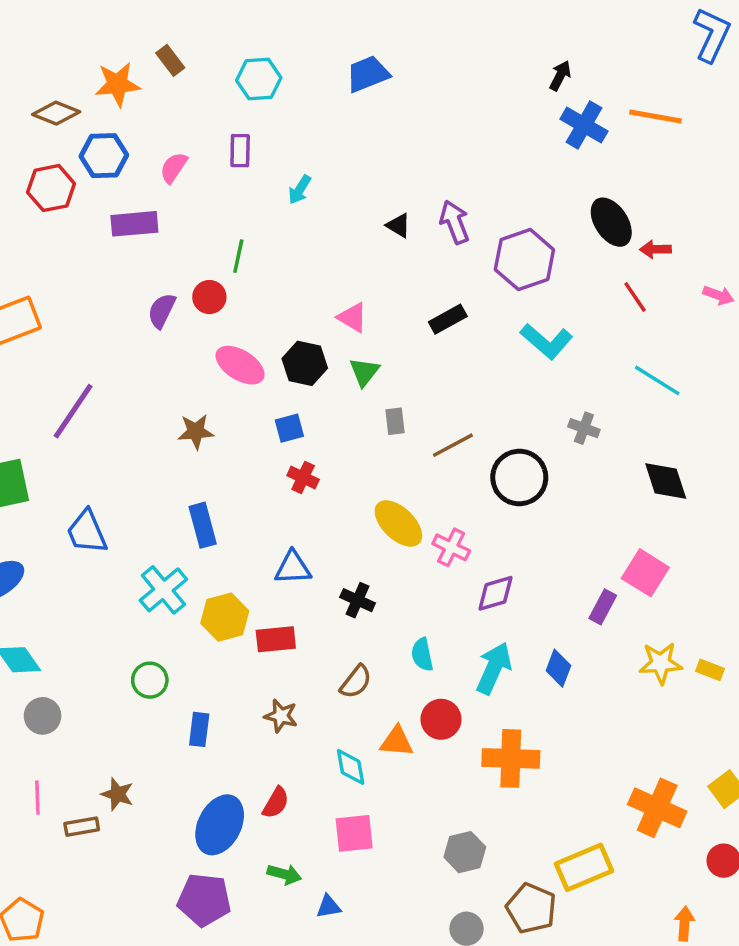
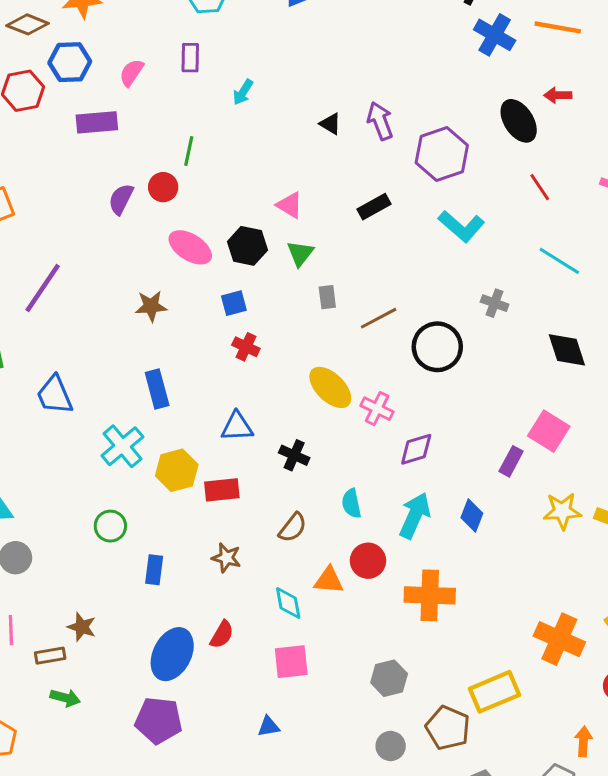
red arrow: (656, 249) -> (558, 95), moved
green arrow: (284, 874) -> (65, 698), moved

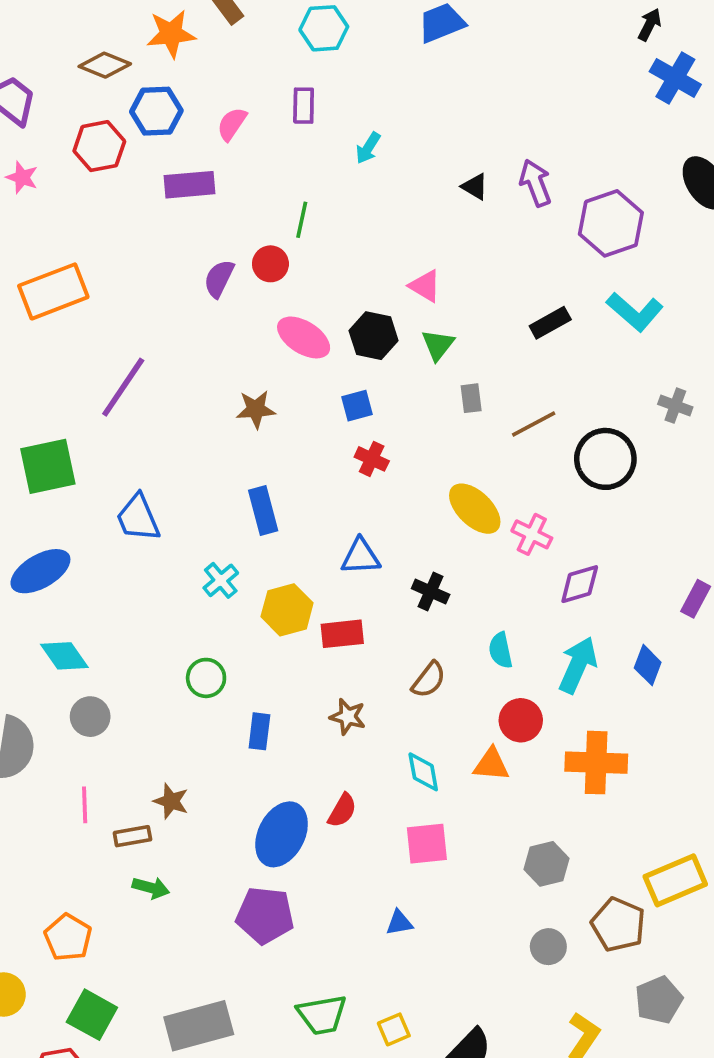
black rectangle: (374, 207) -> (550, 323), moved
cyan cross: (122, 446) -> (221, 580), size x0.7
orange triangle: (329, 580) -> (491, 764), moved

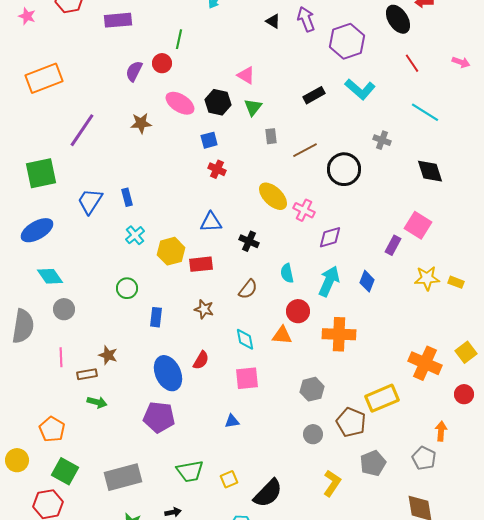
brown star: (256, 409) -> (141, 123), moved
blue rectangle: (263, 510) -> (127, 197), moved, size x0.7
blue trapezoid: (138, 518) -> (90, 201), turned 56
blue ellipse: (282, 834) -> (168, 373), turned -52

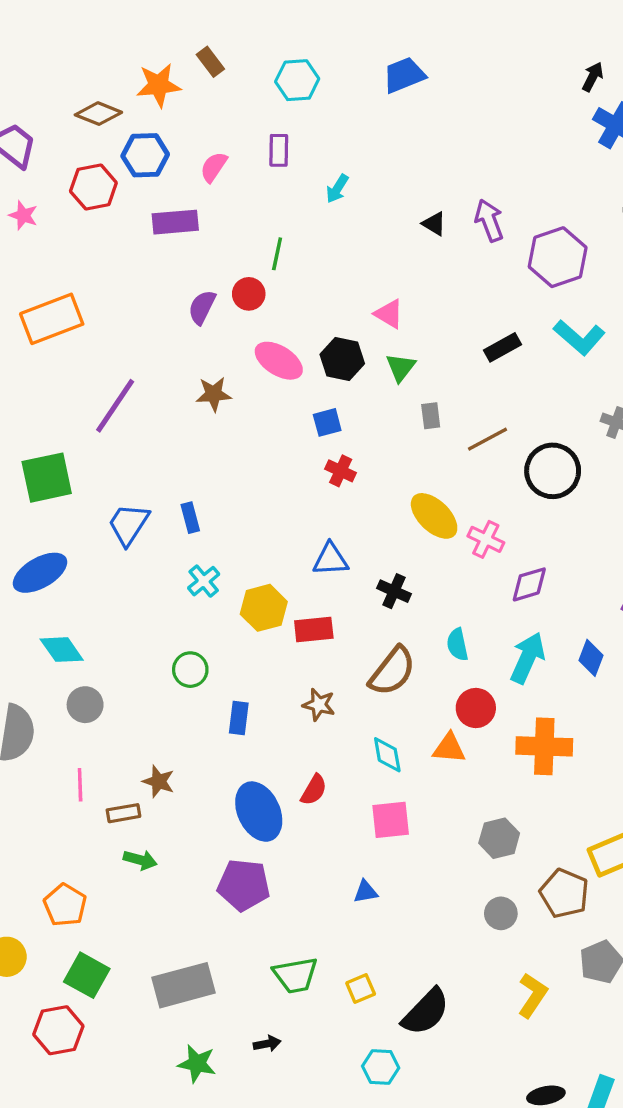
brown semicircle: (248, 289) -> (392, 671), size x1.5

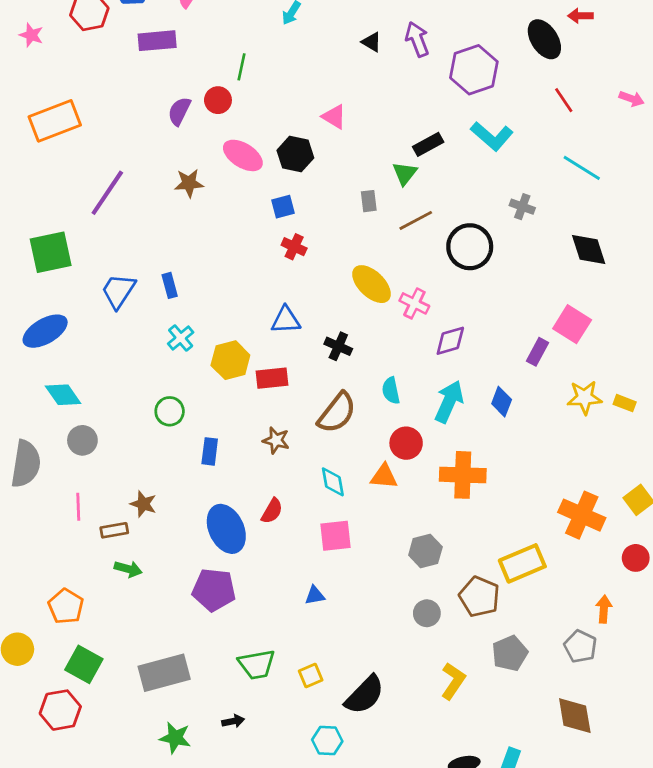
green triangle: (401, 367) -> (405, 173), moved

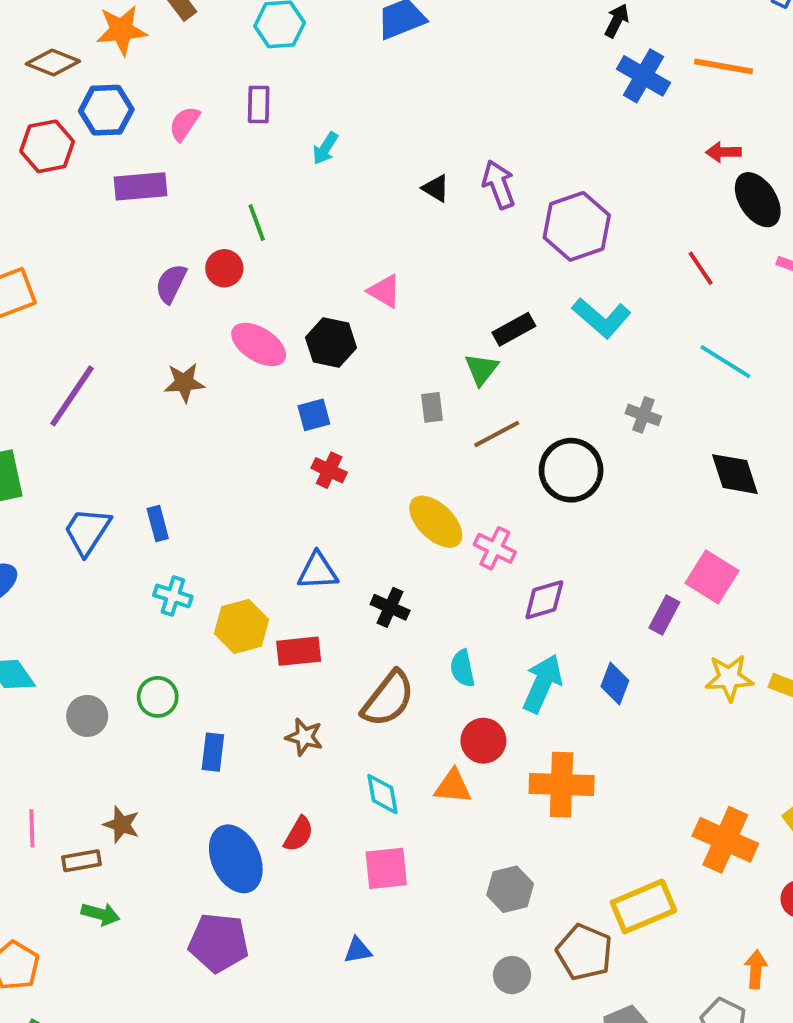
black ellipse: (544, 39) -> (758, 200), moved
green line: (241, 67) -> (257, 223), turned -32
cyan cross: (181, 338) -> (173, 596), turned -32
gray circle: (82, 440) -> (87, 716), moved

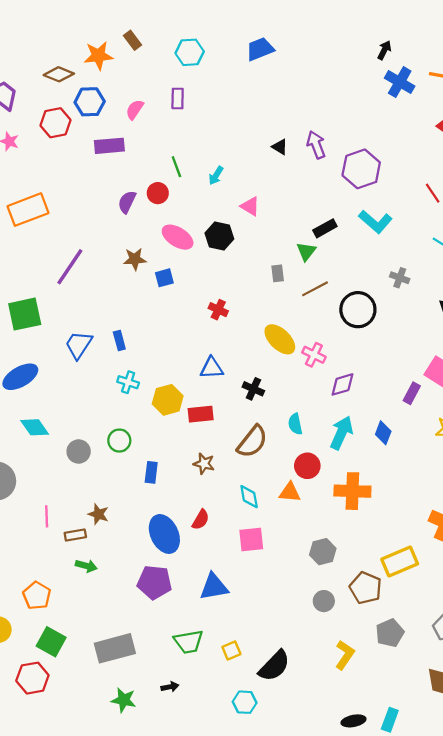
cyan arrow: (325, 148) -> (216, 176), moved
blue square: (314, 415) -> (164, 278), moved
blue triangle: (358, 950) -> (214, 587), moved, size x1.8

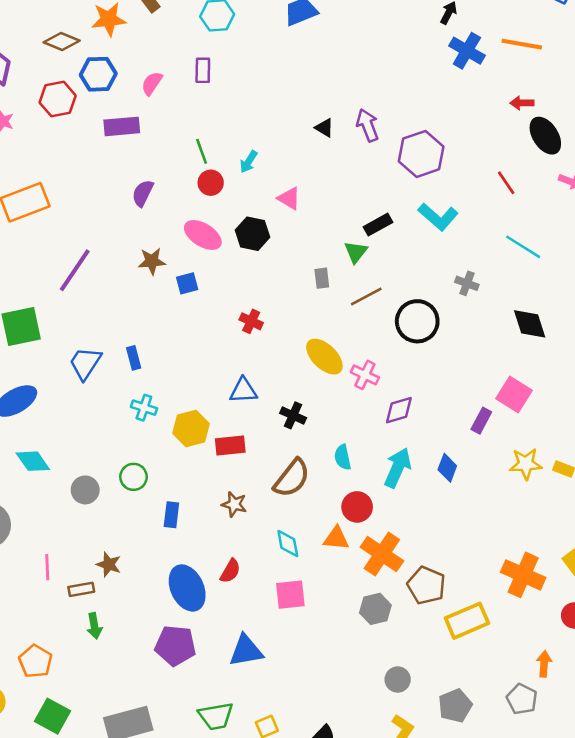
red circle: (158, 193) -> (211, 183), moved
orange cross: (352, 491) -> (382, 554), moved, turned 32
green arrow: (86, 566) -> (94, 626), turned 65
brown pentagon: (366, 588) -> (426, 585), moved
gray circle: (324, 601) -> (398, 680), moved

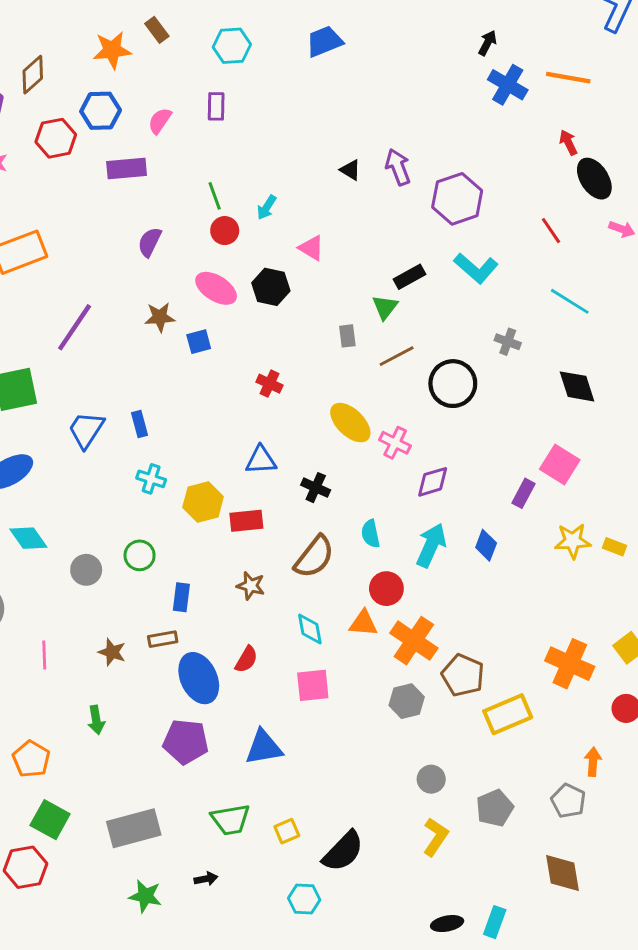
brown diamond: (62, 41) -> (33, 75), moved, turned -64
red arrow: (522, 103) -> (568, 142), turned 65
brown rectangle: (81, 589) -> (163, 639), moved

